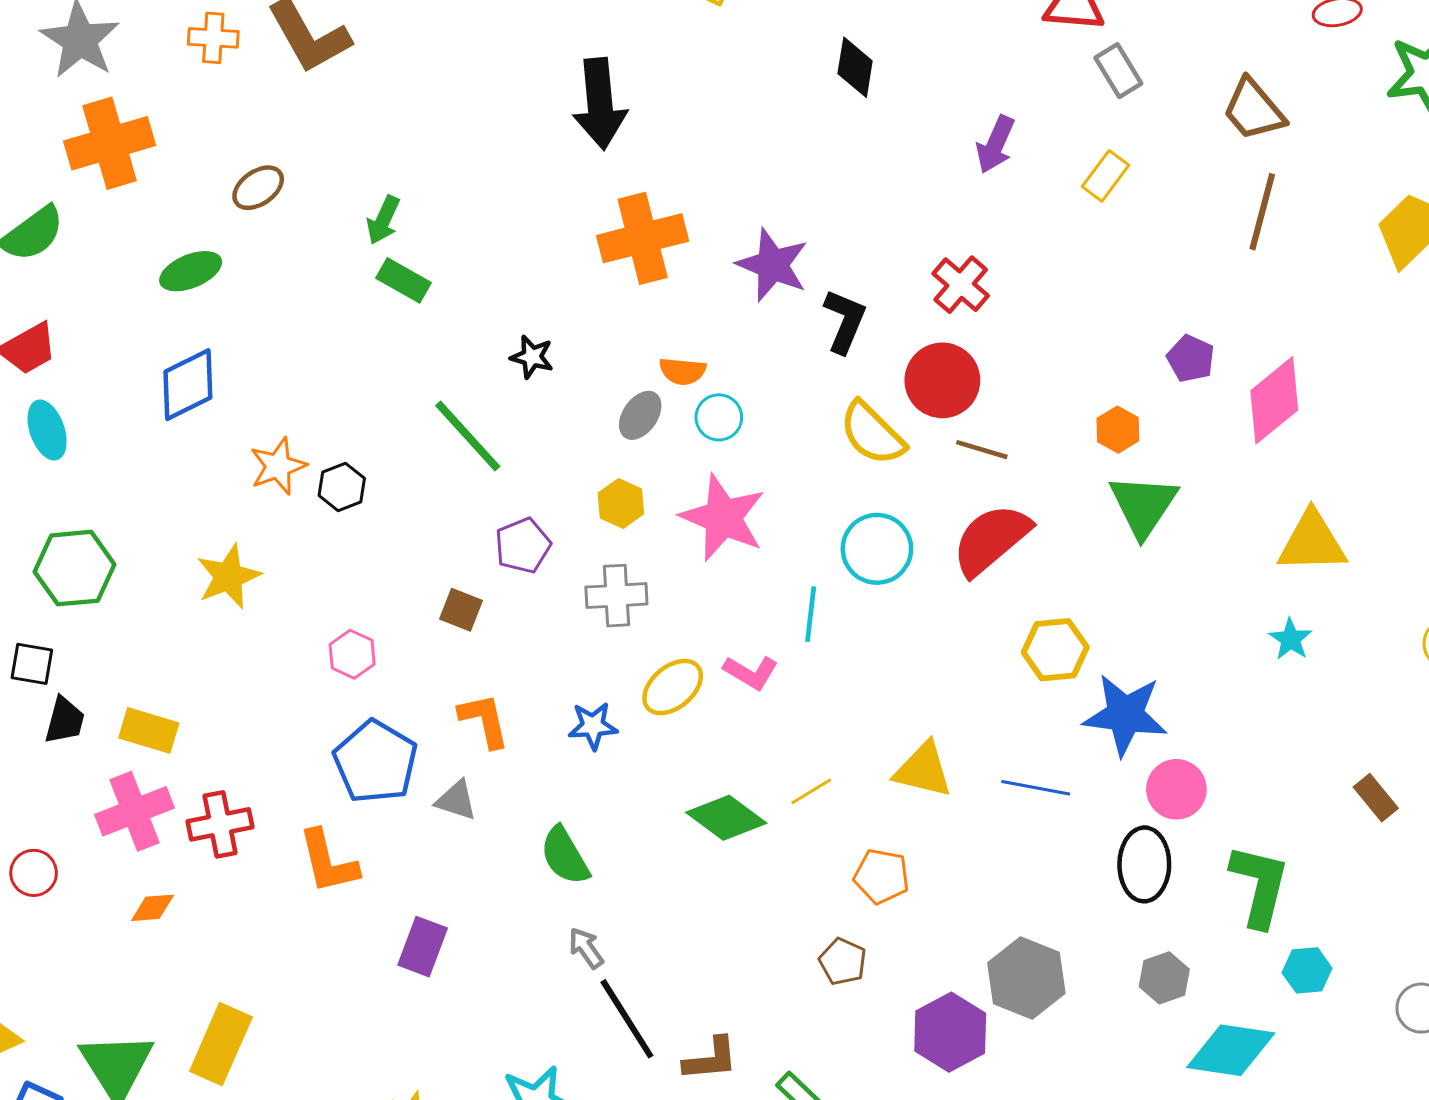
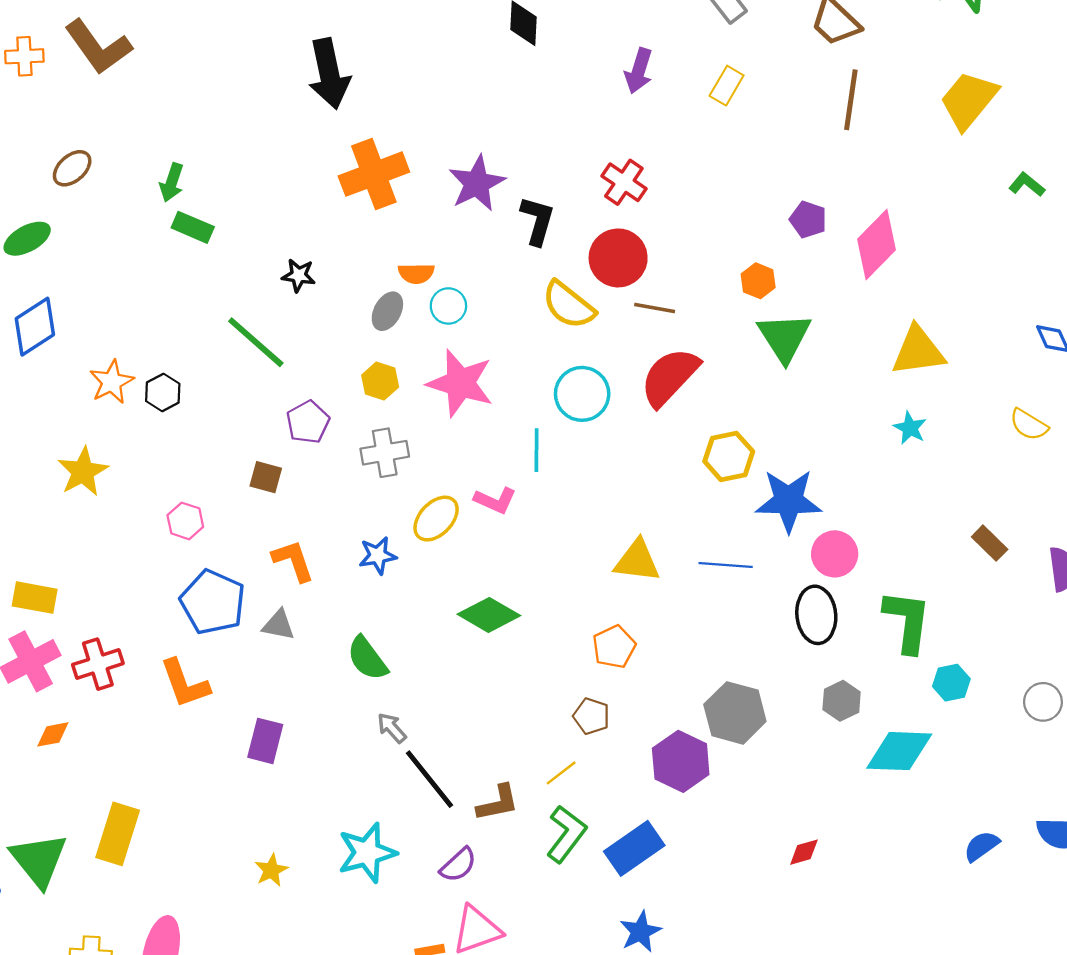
purple star: (773, 265) -> (477, 183), turned 30
yellow line: (811, 791) -> (561, 773), moved
orange pentagon: (882, 876) -> (614, 647), turned -30

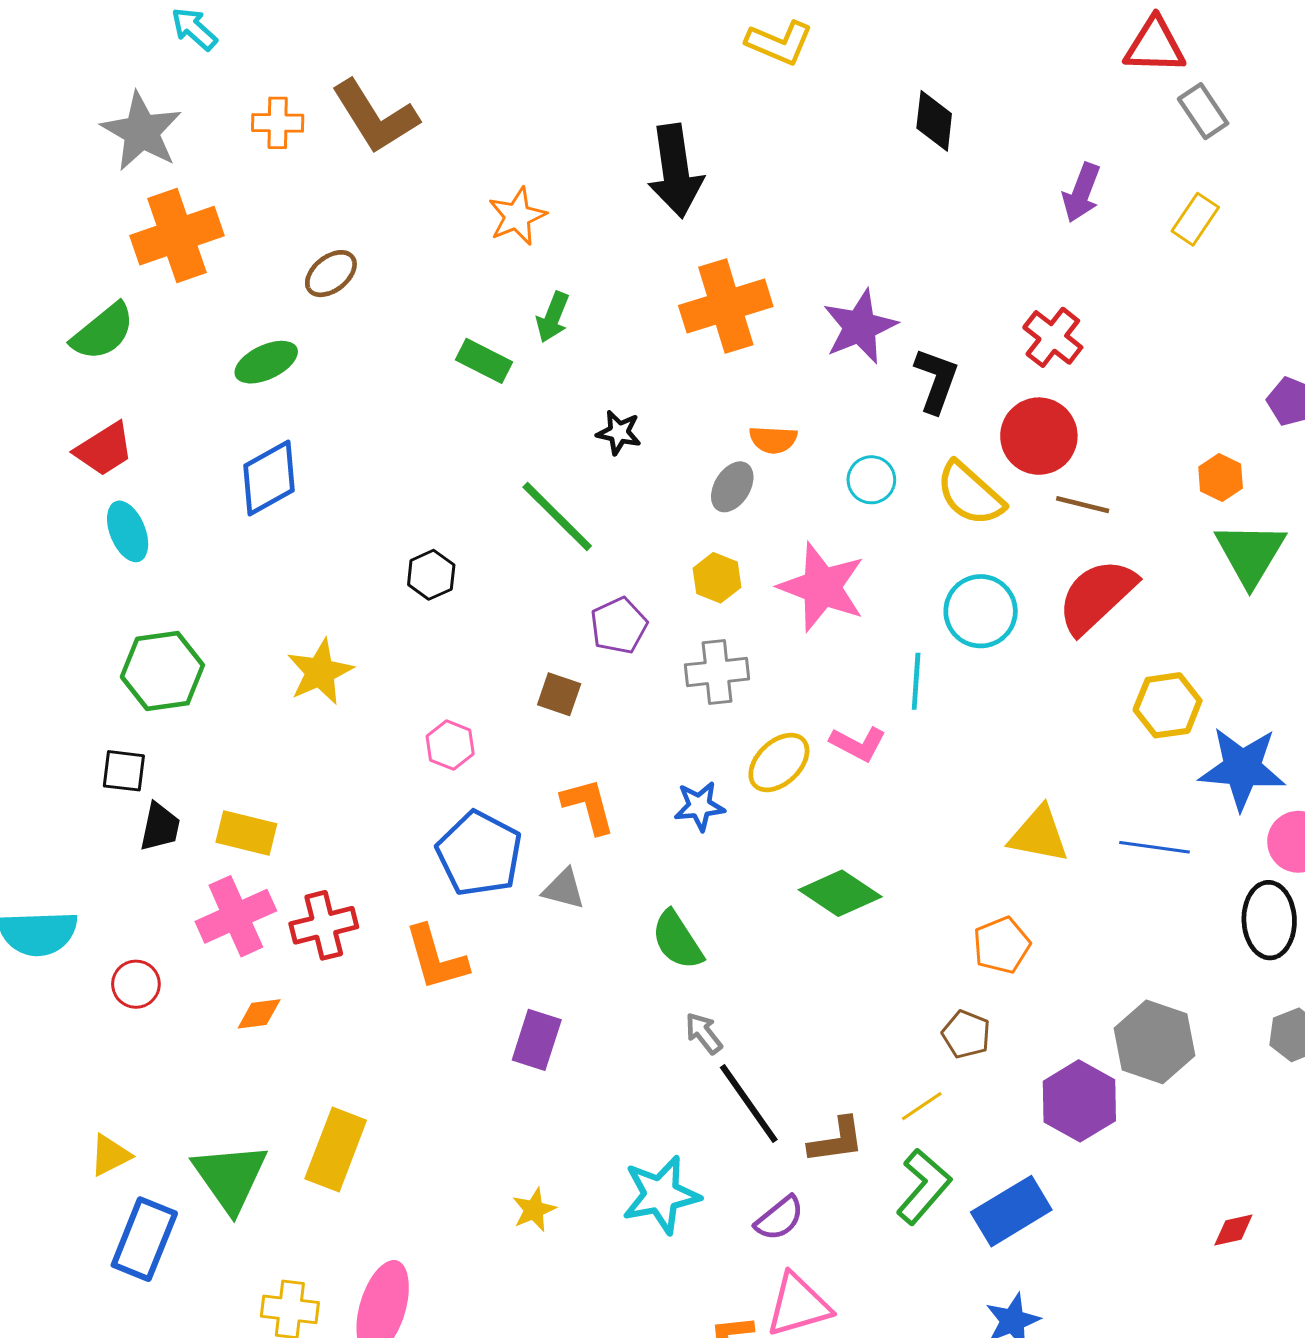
green arrow: (172, 182) -> (553, 317), moved
cyan circle: (448, 306) -> (871, 480), moved
orange star: (112, 382) -> (517, 216), moved

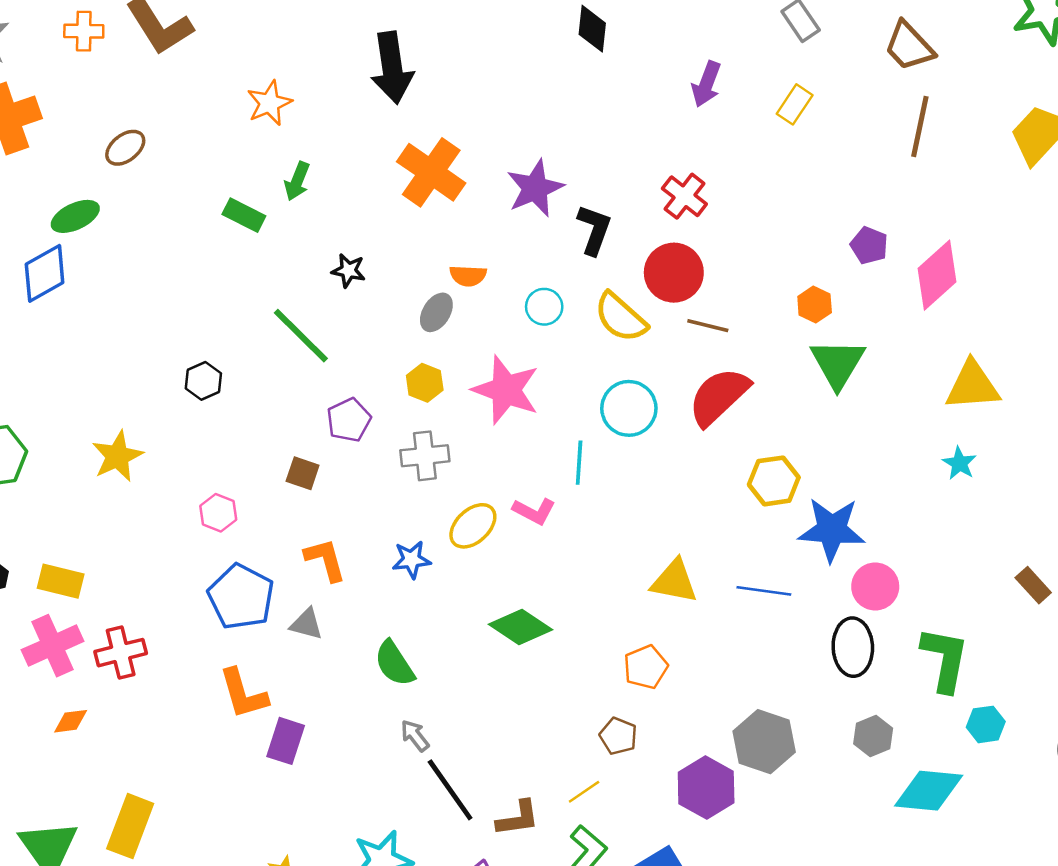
orange cross: (726, 306) -> (431, 172), turned -38
blue diamond: (269, 478) -> (45, 273), moved
orange L-shape: (436, 958) -> (243, 694), moved

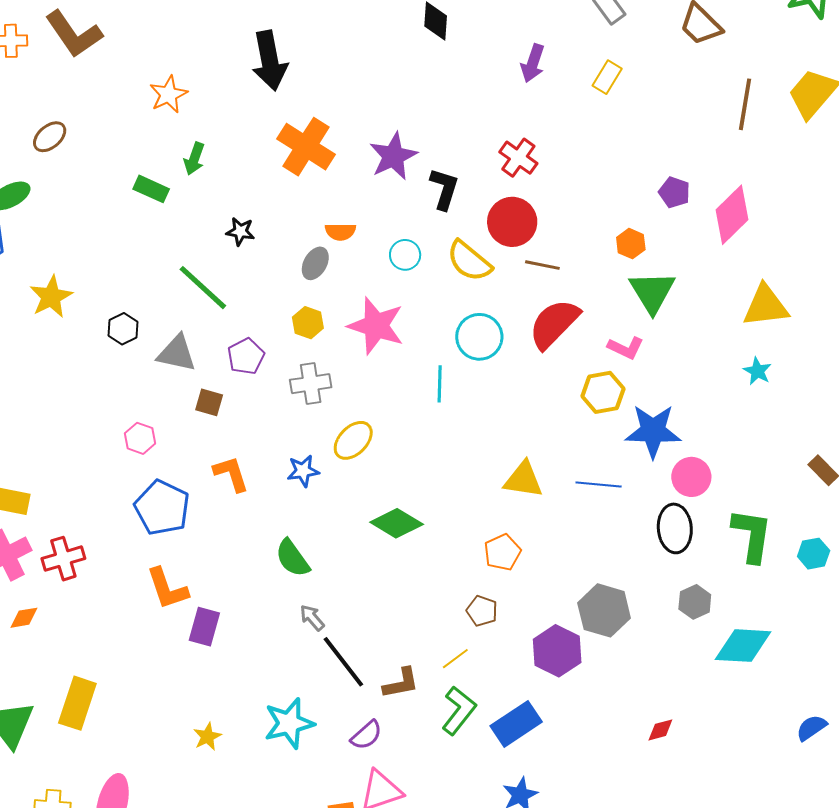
brown line: (920, 127) -> (745, 104), moved
yellow star: (117, 456) -> (51, 297), moved
pink L-shape: (534, 511) -> (626, 348), moved
gray triangle: (306, 624) -> (177, 353), moved, size x1.4
cyan hexagon: (986, 724) -> (814, 554), moved

